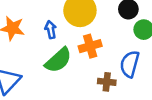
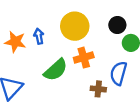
blue arrow: (51, 30) -> (39, 36), moved

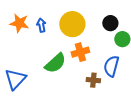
blue arrow: (39, 36) -> (41, 25), moved
orange star: (15, 42) -> (19, 23), moved

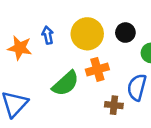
orange star: (19, 23) -> (20, 48), moved
black circle: (110, 23) -> (125, 33), moved

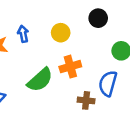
black circle: (125, 33) -> (98, 18), moved
yellow circle: (87, 34) -> (61, 33), size x0.6

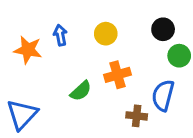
black circle: (98, 18) -> (163, 29), moved
green semicircle: (40, 80) -> (81, 91), size x0.7

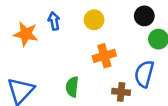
green semicircle: (81, 91) -> (72, 87), moved, turned 138

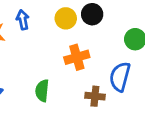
black circle: (144, 16) -> (92, 14), moved

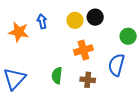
brown cross: (95, 96) -> (88, 80), moved

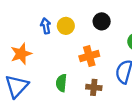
yellow circle: (75, 20) -> (66, 26), moved
orange star: (19, 32) -> (21, 54), moved, turned -30

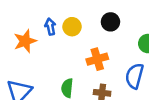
orange star: (21, 54) -> (25, 41), moved

